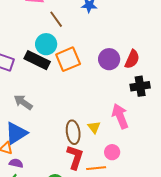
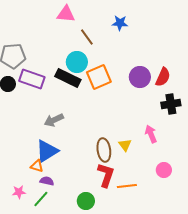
gray arrow: (23, 102) -> (54, 120), turned -60
pink arrow: (120, 116) -> (151, 134), size x0.7
pink circle: (112, 152) -> (164, 170), moved

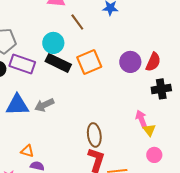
cyan circle: (77, 62) -> (53, 43), moved
yellow triangle: (125, 145) -> (149, 130), moved
blue triangle: (47, 151) -> (17, 105), moved, turned 30

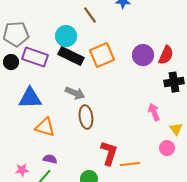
gray arrow: (44, 105) -> (75, 93), moved, turned -132
yellow triangle: (149, 130) -> (176, 129), moved
brown ellipse: (94, 135) -> (86, 117), moved
orange triangle: (27, 151) -> (45, 127), moved, size x1.5

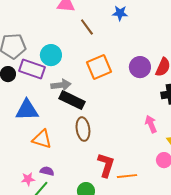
cyan circle: (66, 36) -> (51, 55), moved
black rectangle: (71, 56) -> (72, 100), moved
gray arrow: (75, 93) -> (61, 85), moved, turned -30
pink star: (22, 170) -> (28, 179), moved

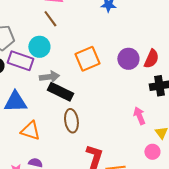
brown line: (87, 27) -> (50, 19), moved

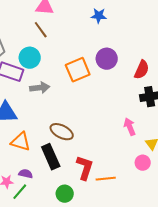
purple circle: (128, 59) -> (107, 59), moved
black rectangle: (60, 92) -> (51, 157), moved, turned 40
brown ellipse: (71, 121) -> (62, 132), turned -55

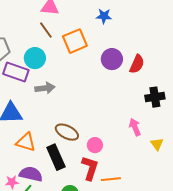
orange square: (78, 70) -> (75, 41), moved
red semicircle: (142, 70) -> (137, 64), moved
pink circle: (143, 163) -> (95, 145), moved
purple semicircle: (26, 174) -> (31, 174), size x1.6

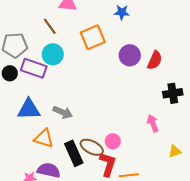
brown line: (46, 30) -> (50, 26), moved
gray arrow: (45, 88) -> (63, 112), moved, turned 30
brown ellipse: (67, 132) -> (92, 147), moved
yellow triangle: (157, 144) -> (175, 151), moved, turned 48

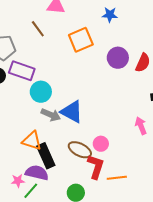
cyan circle: (53, 54) -> (41, 92), moved
blue triangle: (29, 109) -> (72, 112), moved, turned 30
black rectangle: (74, 153) -> (46, 156), moved

